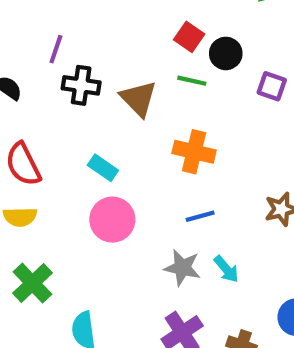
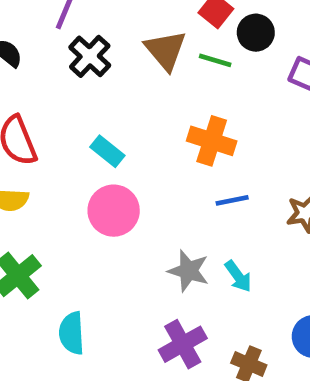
black cross: (81, 85) -> (90, 56), turned 30
brown triangle: (138, 99) -> (166, 50), moved
blue line: (200, 216) -> (232, 200), moved

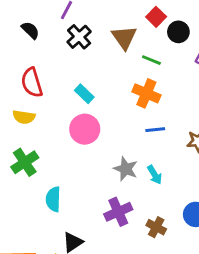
green line: (215, 60) -> (151, 60), moved

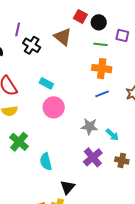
green line: (151, 60) -> (101, 44), moved
orange cross: (146, 93) -> (102, 69), moved
cyan arrow: (155, 175) -> (112, 135), moved

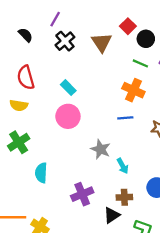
purple cross: (93, 157) -> (82, 194), moved
brown cross: (122, 160) -> (124, 197), turned -32
black triangle: (68, 187) -> (112, 215), moved

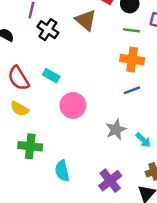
cyan rectangle: (68, 88) -> (51, 76), moved
yellow semicircle: (19, 105) -> (20, 109), turned 36
green cross: (19, 142) -> (30, 146), turned -35
gray star: (101, 149) -> (116, 130), turned -30

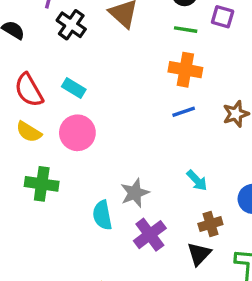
pink circle: (73, 105) -> (77, 133), moved
gray star: (116, 130) -> (135, 193), moved
cyan semicircle: (62, 171) -> (102, 215), moved

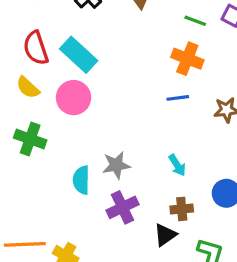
cyan rectangle: (74, 88) -> (79, 55), size x1.6

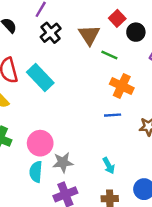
green line: (195, 21) -> (109, 55), moved
pink circle: (74, 98) -> (40, 143), moved

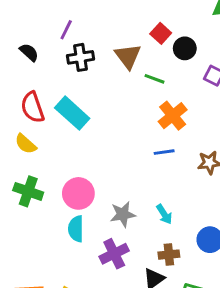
black cross: (51, 33) -> (80, 57), turned 35
orange cross: (122, 86) -> (173, 116), turned 30
gray star: (63, 162) -> (123, 214), moved

